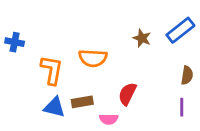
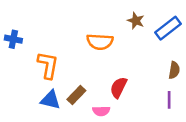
brown star: (142, 38) -> (136, 21), moved
orange semicircle: (93, 58) -> (100, 42), moved
brown rectangle: (82, 102) -> (76, 95), turned -36

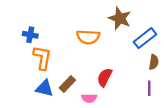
brown star: (136, 21) -> (120, 18), size x1.5
blue rectangle: (168, 28) -> (145, 38), moved
blue cross: (13, 39) -> (30, 35), moved

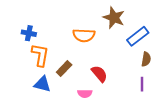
red semicircle: (105, 77) -> (99, 74), turned 114
brown rectangle: (67, 84) -> (64, 69), moved

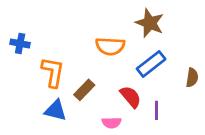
blue cross: (29, 33) -> (20, 43), moved
blue rectangle: (138, 36) -> (151, 64), moved
purple line: (142, 84) -> (157, 110), moved

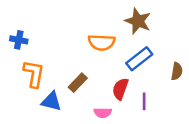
orange L-shape: (53, 72) -> (34, 74), moved
red semicircle: (131, 97) -> (120, 89), turned -120

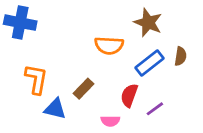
blue cross: (19, 40) -> (20, 23), moved, size x1.6
brown semicircle: (177, 71) -> (180, 56), moved
purple line: (144, 101) -> (155, 109), turned 54

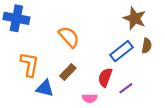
brown star: (148, 23) -> (135, 18), moved
orange semicircle: (109, 45) -> (69, 37), moved, turned -135

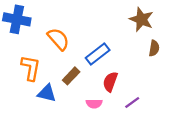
orange semicircle: (69, 37) -> (58, 39), moved
blue rectangle: (121, 51) -> (98, 54), moved
purple line: (126, 88) -> (132, 102), moved

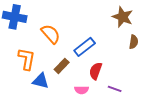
purple line: (132, 102) -> (115, 89), turned 56

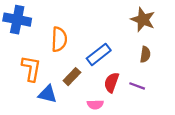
orange semicircle: (51, 34) -> (59, 39), turned 45
brown semicircle: (134, 42) -> (145, 54), moved
purple line: (115, 89) -> (137, 86), moved

